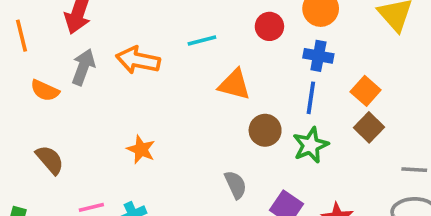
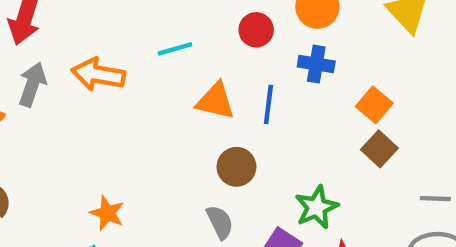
blue line: (311, 98) -> (268, 105), moved
brown circle: (265, 130) -> (236, 167), moved
green star: (311, 145) -> (317, 207), moved
orange star: (141, 149) -> (107, 213), moved

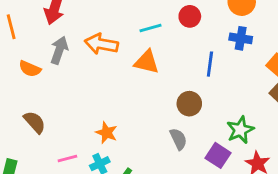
red circle: (256, 30) -> (190, 16), moved
orange triangle: (216, 101) -> (147, 62), moved

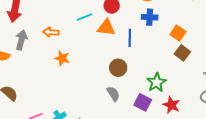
orange arrow: (101, 44) -> (51, 32), size x0.7
orange triangle: (147, 62) -> (106, 28), moved
orange star: (107, 133) -> (62, 58), moved

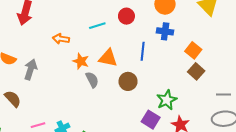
orange triangle: (106, 28) -> (108, 58), moved
gray arrow: (21, 40) -> (30, 70), moved
orange star: (62, 58) -> (81, 61), moved
gray semicircle: (113, 94) -> (92, 80), moved

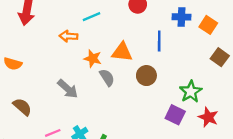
cyan line: (97, 26) -> (92, 17), moved
orange square: (193, 50) -> (208, 25), moved
gray arrow: (30, 70) -> (68, 89), moved, turned 120

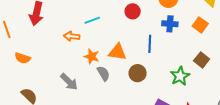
orange square: (208, 25) -> (200, 25), moved
green star: (191, 92) -> (180, 76), moved

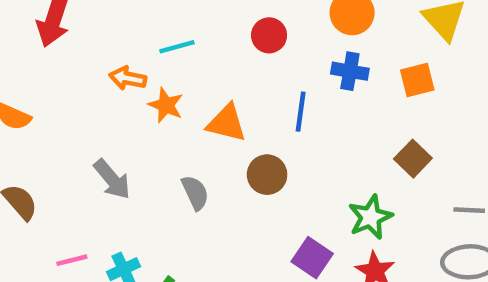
orange square: (200, 25) -> (417, 80), turned 35
orange star: (92, 56) -> (166, 105), moved
gray semicircle: (103, 73) -> (195, 193), moved
green star: (180, 76) -> (370, 217), moved

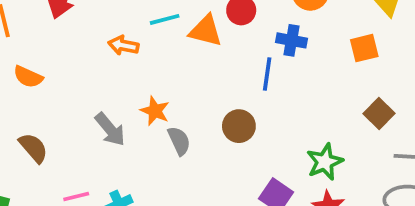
blue cross: (350, 71) -> (292, 40), moved
orange star: (166, 105) -> (155, 111), moved
orange triangle: (227, 123) -> (206, 31), moved
brown square: (413, 159) -> (379, 114), moved

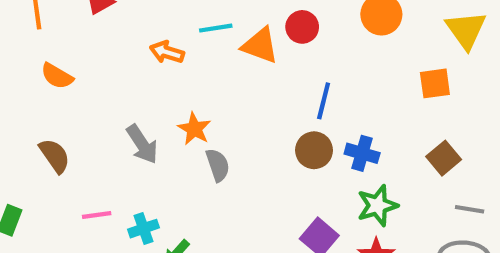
blue cross: (292, 40) -> (362, 153), moved
brown circle: (239, 126) -> (314, 150), moved

